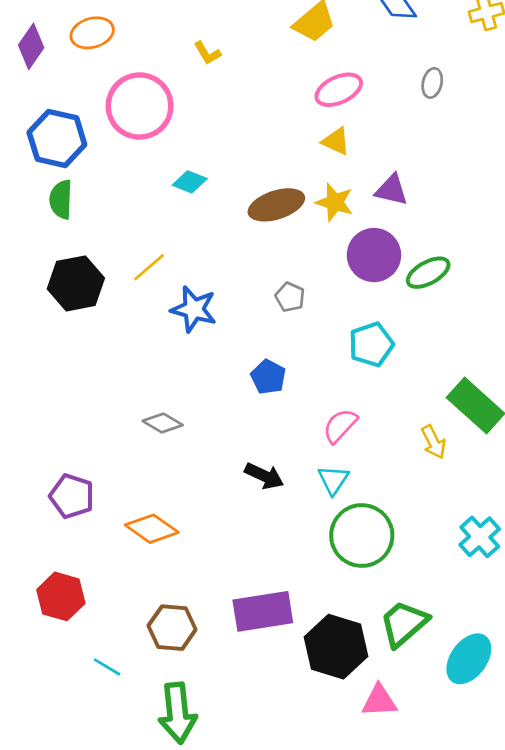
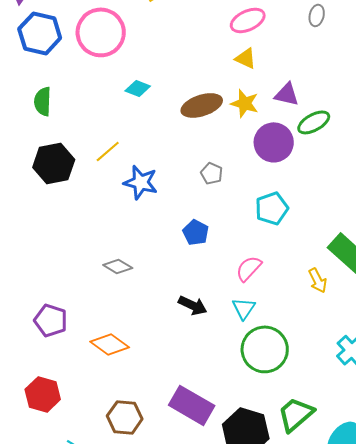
blue hexagon: (57, 139) -> (40, 33), moved
green ellipse: (428, 273) -> (314, 122), moved
purple rectangle: (263, 611) -> (192, 405), turned 39

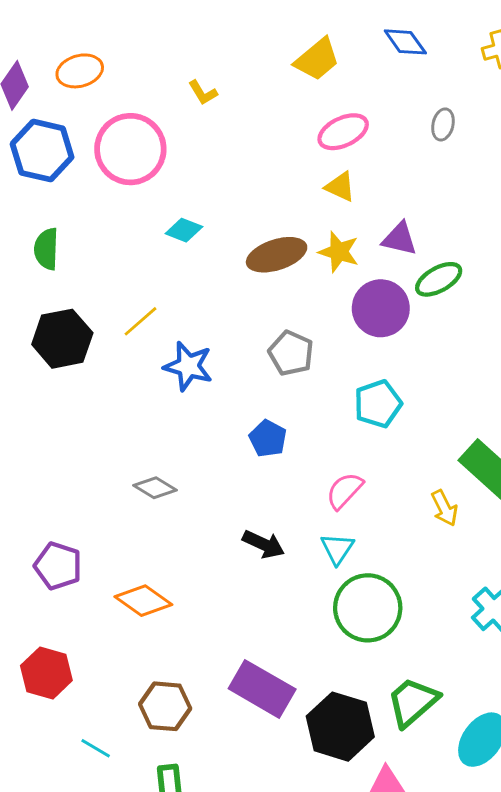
gray pentagon: (212, 173) -> (291, 353), size x1.4

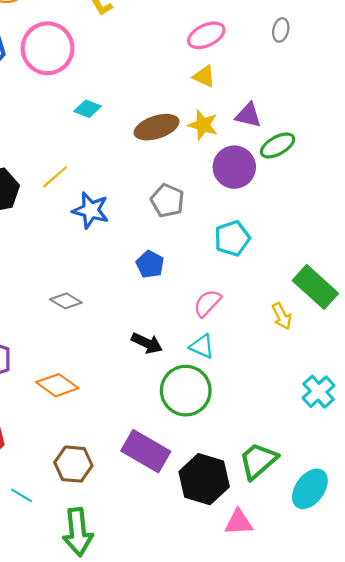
cyan triangle: (337, 549) -> (202, 346), turned -40
green circle: (368, 608) -> (186, 391), moved

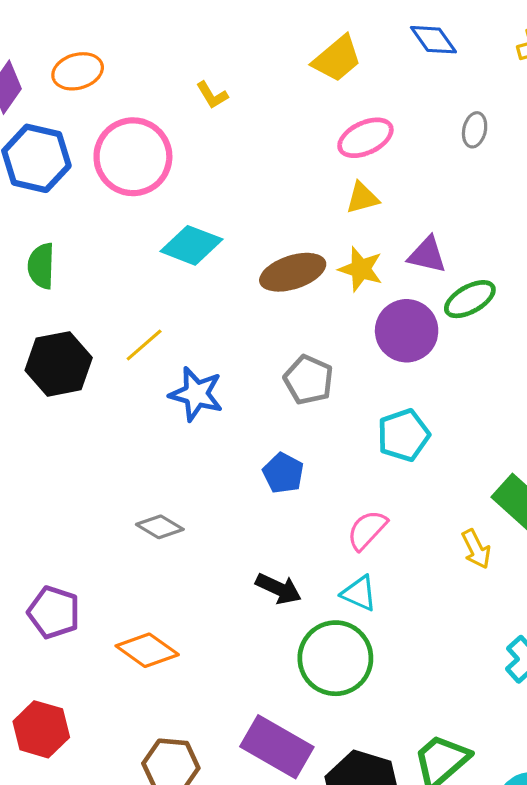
yellow triangle: (204, 76) -> (362, 198), turned -40
cyan diamond: (87, 109) -> (191, 245), size x1.5

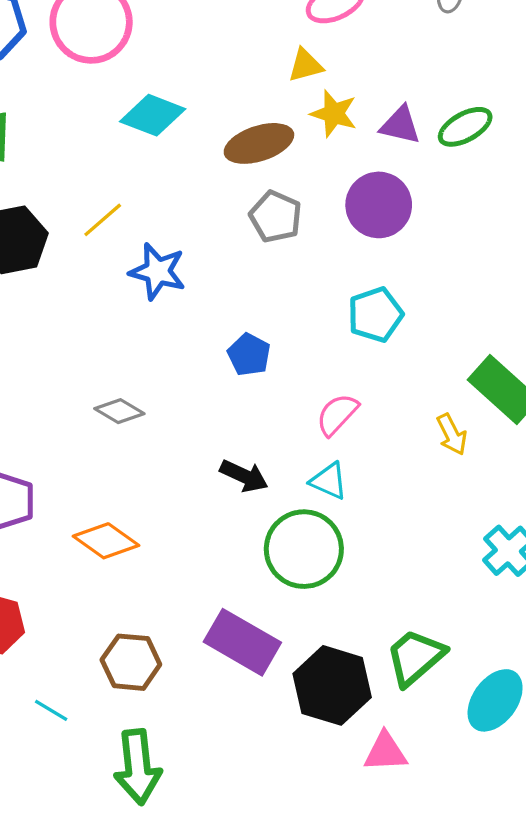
yellow triangle: (362, 198) -> (306, 65), moved
yellow star: (361, 269) -> (334, 114), moved
green ellipse: (470, 299) -> (465, 127), moved
gray pentagon: (309, 380) -> (276, 217), moved

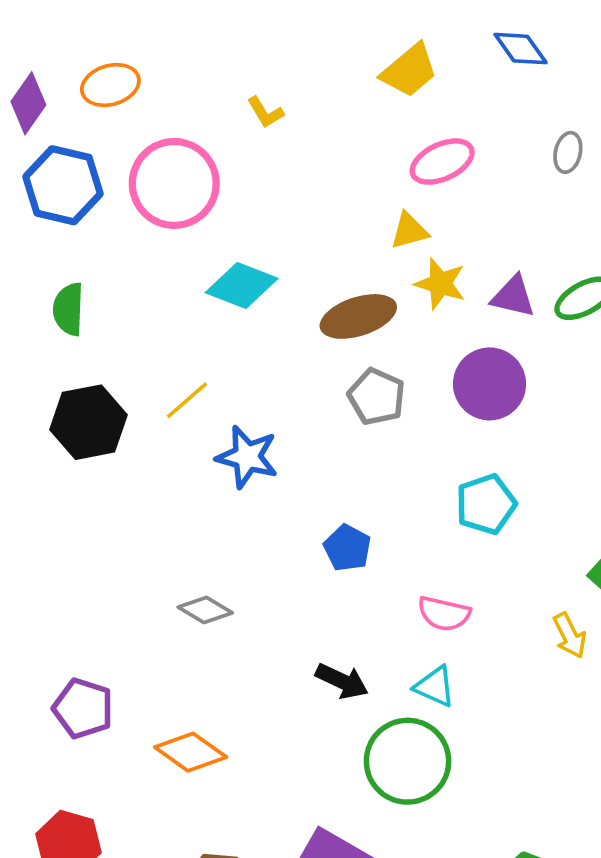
pink semicircle: (337, 414) -> (444, 614), turned -120

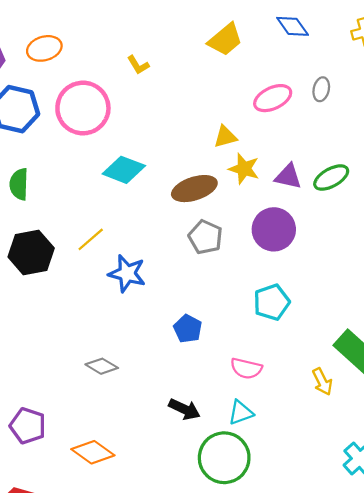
pink ellipse: (442, 162) -> (273, 98), moved
cyan triangle: (435, 686) -> (241, 413), turned -44

